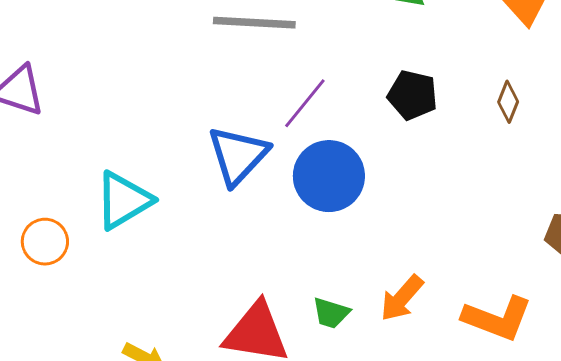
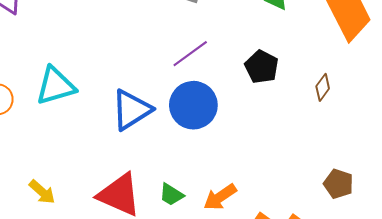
blue triangle: (238, 155) -> (131, 110), moved

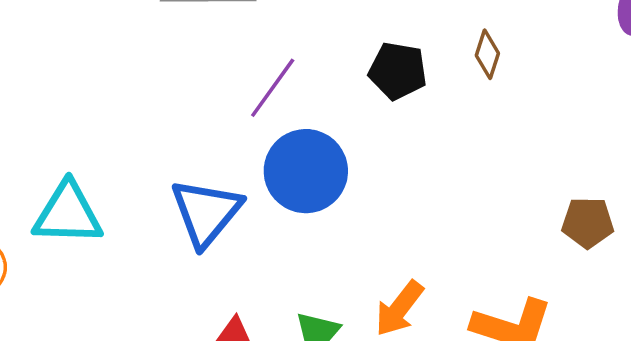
cyan triangle: (56, 86) -> (68, 214), turned 36
brown diamond: (323, 87) -> (487, 54), moved

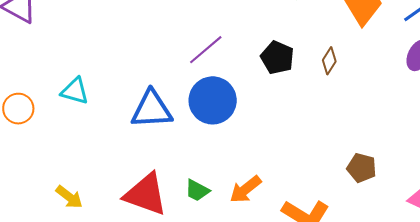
blue triangle: (206, 212) -> (152, 109), turned 33
cyan triangle: (68, 214) -> (75, 91), size x0.7

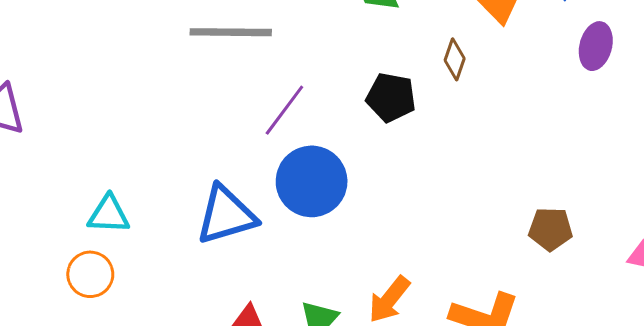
brown diamond: (329, 61) -> (455, 59), moved
orange circle: (18, 109) -> (90, 274), moved

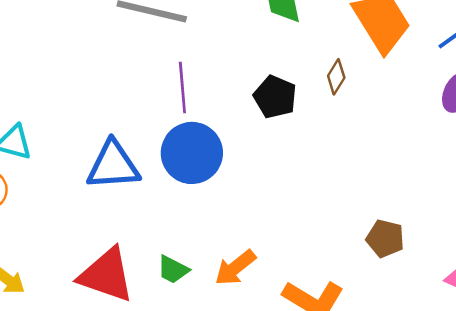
purple line: (284, 110) -> (182, 87), turned -54

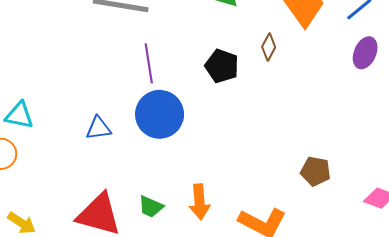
blue triangle: (113, 165) -> (99, 128), size x0.6
orange arrow: (235, 268) -> (200, 202), turned -52

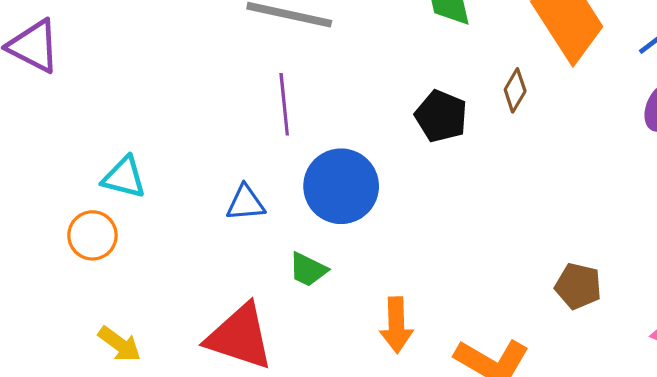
purple line: (149, 63) -> (284, 104), moved
green trapezoid: (151, 207) -> (308, 270), moved

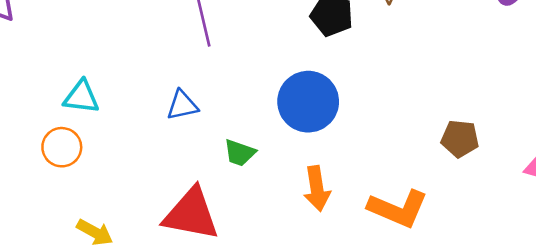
blue circle: (341, 186) -> (308, 102), moved

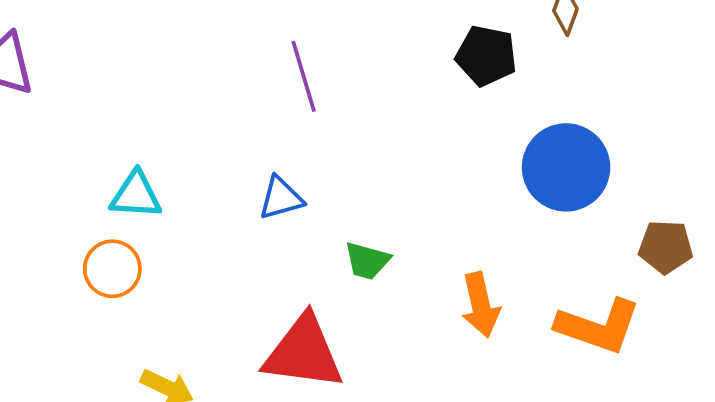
blue circle: (308, 102) -> (566, 167), moved
brown pentagon: (460, 139) -> (666, 247), moved

